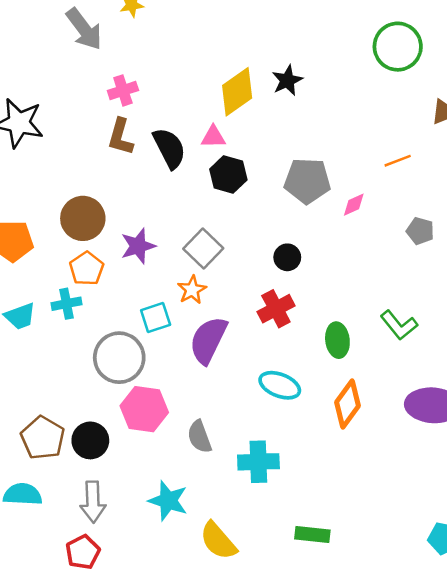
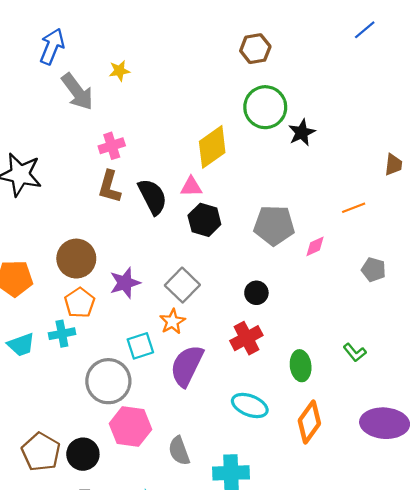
green circle: (398, 47) -> (265, 107), moved
black star: (287, 80) -> (302, 133), moved
green L-shape: (399, 325) -> (355, 352), size x0.7

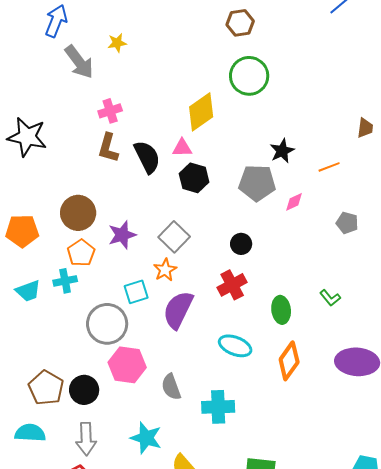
black star: (302, 133) -> (282, 151), moved

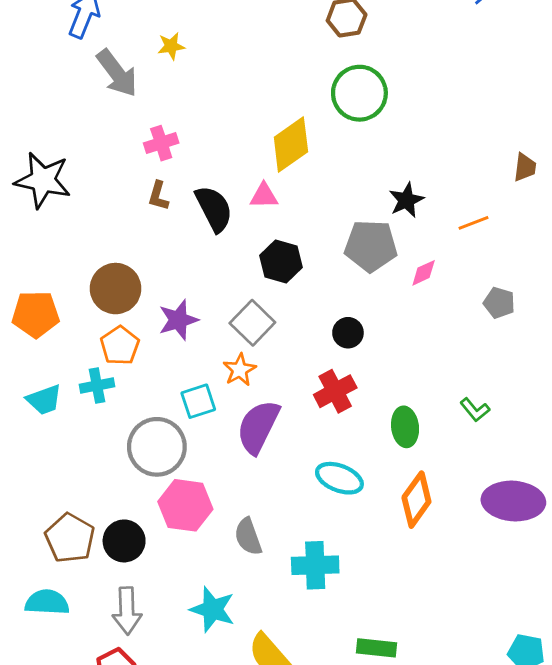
brown L-shape: (108, 148) -> (158, 196), size x0.7
black hexagon: (194, 178) -> (281, 261), moved

